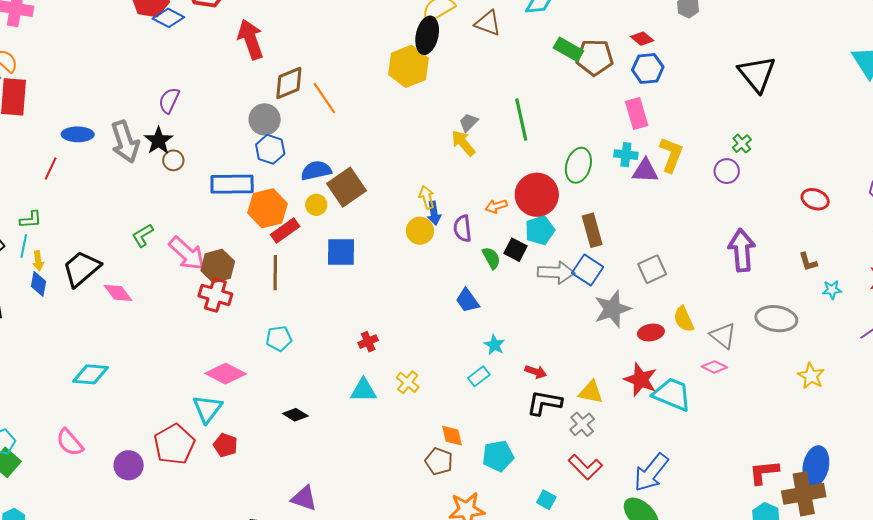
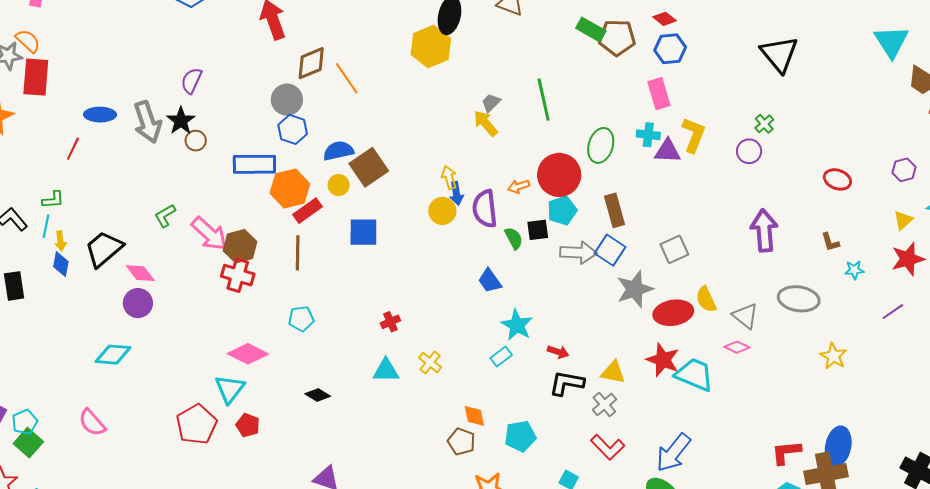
purple semicircle: (462, 229) -> (485, 209), size x1.4
black square: (515, 250) -> (538, 230), turned -35
red ellipse: (651, 333) -> (673, 313), size x1.5
cyan star: (495, 345) -> (517, 325), size x1.5
purple circle: (129, 465) -> (138, 303), moved

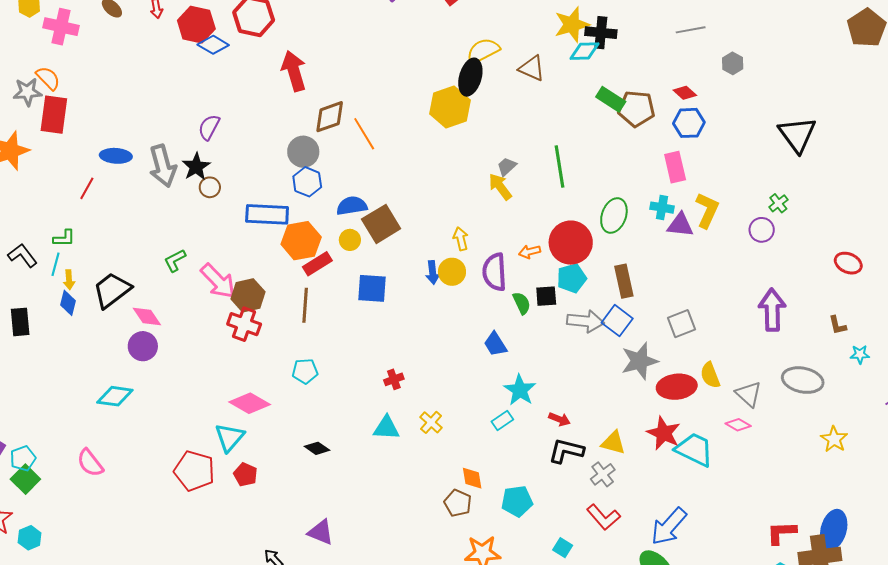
blue arrow: (456, 193) -> (433, 272), moved
red pentagon: (197, 424) -> (194, 471), turned -30

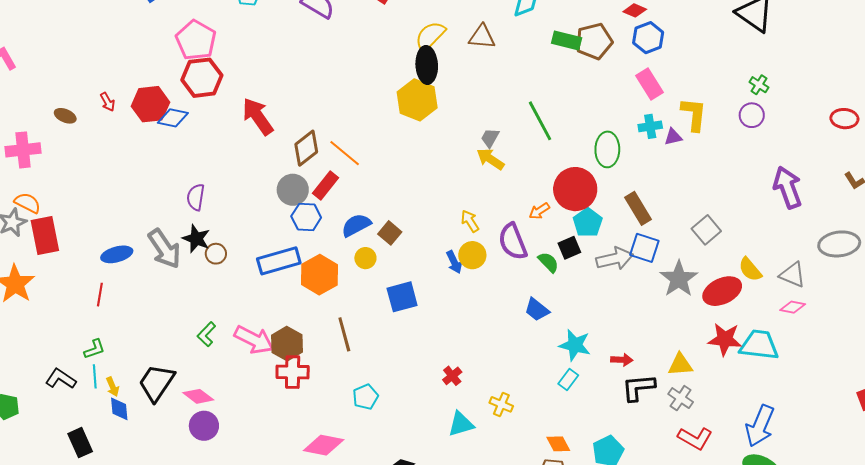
brown square: (381, 224) -> (390, 233), size x0.6
purple triangle: (680, 225) -> (673, 137), size x0.7
red rectangle: (317, 264) -> (325, 186), moved

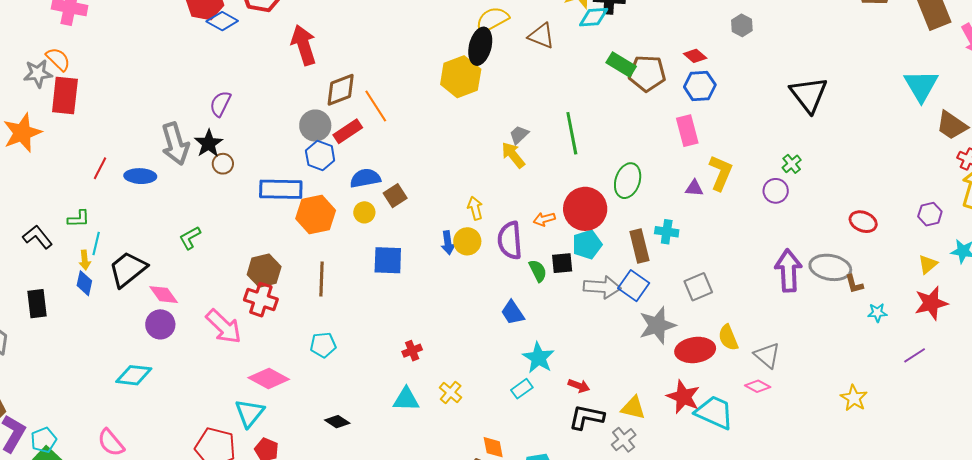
cyan cross: (650, 126) -> (667, 232), moved
gray ellipse: (839, 244) -> (830, 267), moved
blue ellipse: (117, 254) -> (140, 176), moved
pink arrow: (254, 340) -> (224, 326), moved
cyan line: (95, 376) -> (96, 243), moved

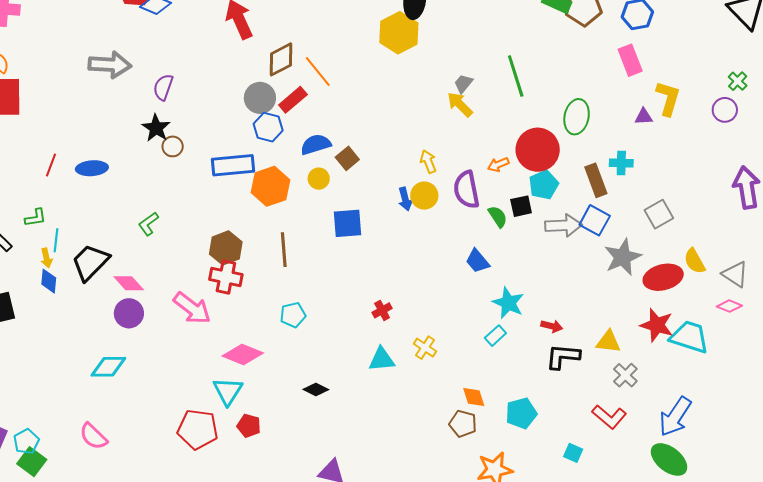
gray arrow: (175, 144) -> (110, 65), moved, turned -63
gray cross: (624, 440) -> (625, 375), moved

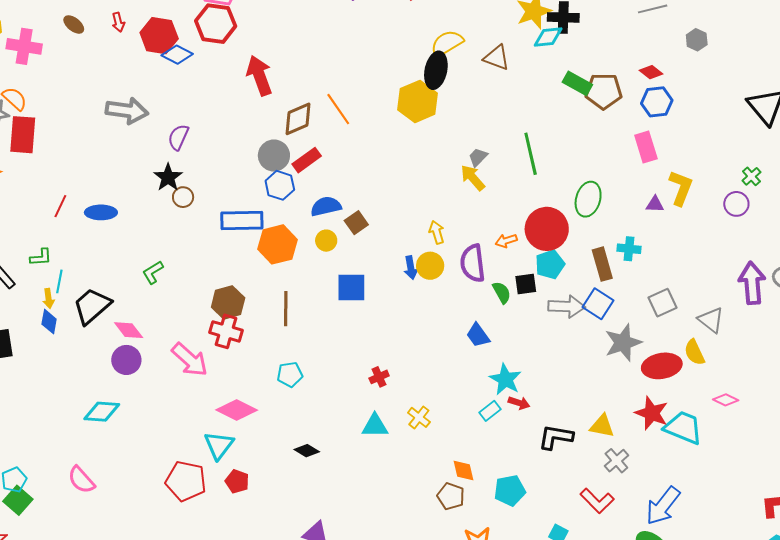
orange line: (318, 71) -> (338, 109), moved
gray triangle: (735, 274) -> (711, 320), moved
red arrow: (552, 326) -> (519, 403), moved

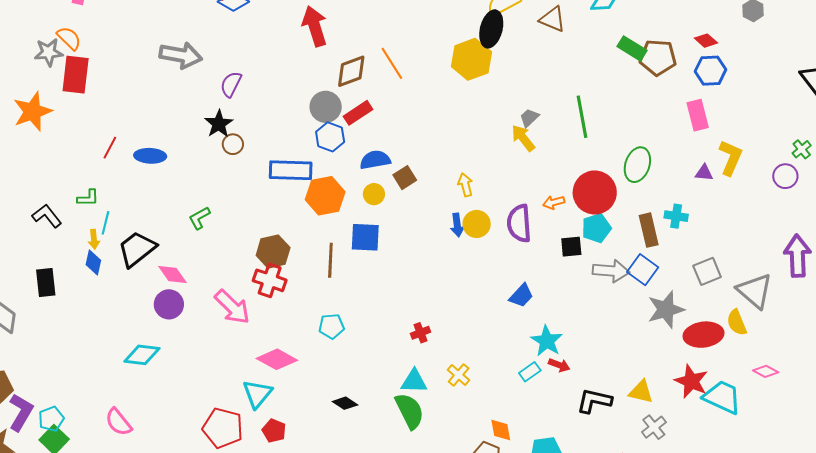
yellow arrow: (437, 232) -> (465, 185), moved
blue square: (351, 287) -> (365, 237), moved
green semicircle: (502, 292) -> (410, 411), moved, size x1.6
gray triangle: (711, 320) -> (755, 291), size x1.4
blue trapezoid: (478, 335) -> (521, 296), turned -104

